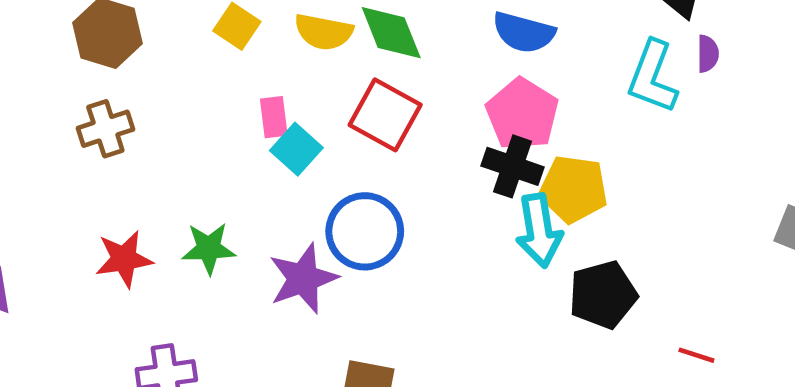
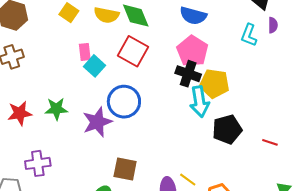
cyan L-shape: (653, 77) -> (249, 35), size x0.7
red line: (696, 355) -> (270, 142), moved

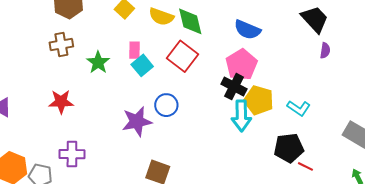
cyan L-shape: (249, 35) -> (299, 108), moved, turned -85
blue circle: (124, 102) -> (166, 105), size x0.7
green star: (56, 109) -> (98, 62), moved, turned 30
black pentagon: (227, 129) -> (289, 148), moved

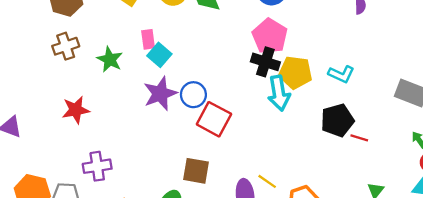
red square: (182, 56) -> (214, 119), moved
purple star: (137, 121) -> (160, 94), moved

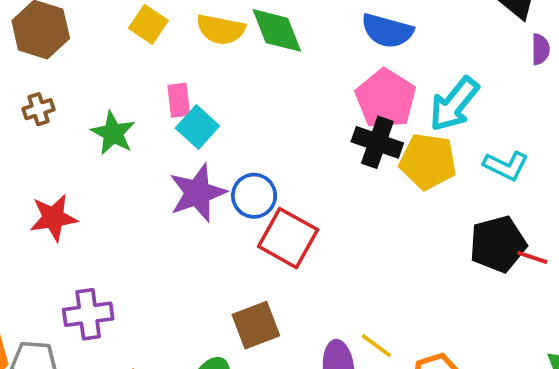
brown cross: (66, 46) -> (39, 109), size x0.7
cyan arrow: (279, 93) -> (454, 104), moved, turned 48
red line: (359, 138) -> (532, 257), moved
brown square: (196, 171) -> (256, 325), turned -32

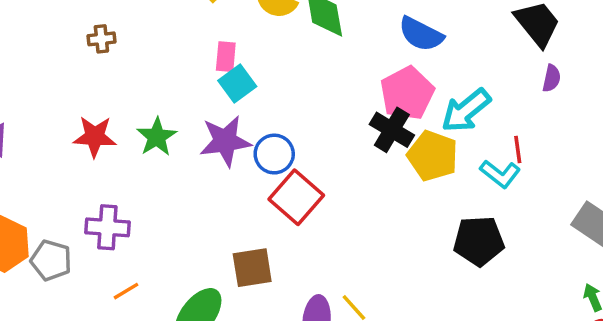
green star: (113, 133) -> (157, 137), moved
red line: (532, 257) -> (518, 149), moved, turned 52

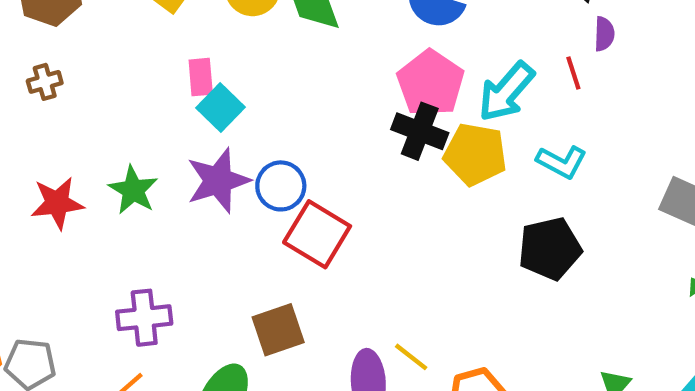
red line: (518, 149) -> (573, 73), moved
purple cross: (107, 227) -> (144, 318), moved

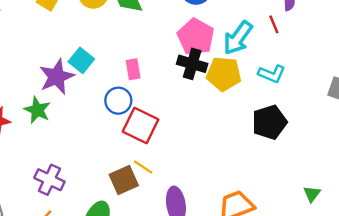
pink rectangle: (201, 77) -> (133, 69), moved
purple star: (218, 181) -> (57, 77), moved
purple cross: (144, 318) -> (49, 180), turned 36
yellow line: (411, 357) -> (143, 167), moved

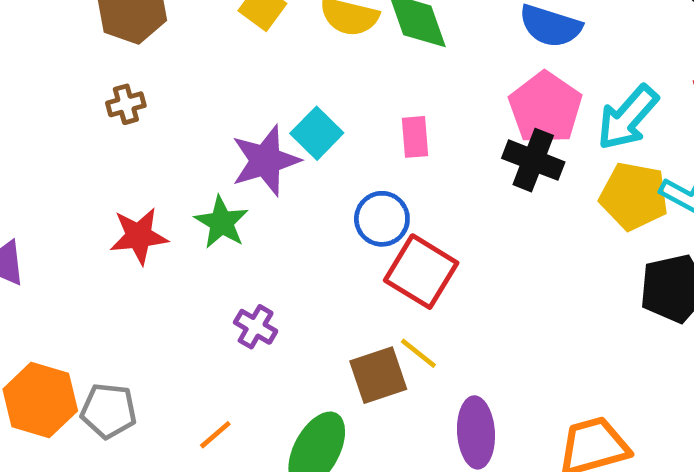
pink rectangle: (133, 69) -> (415, 137), moved
yellow pentagon: (224, 74) -> (634, 196), moved
purple cross: (49, 180) -> (256, 327), moved, size x0.7

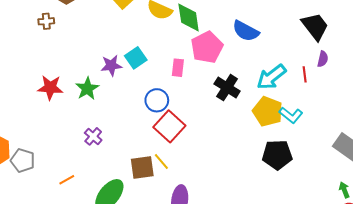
brown cross: (126, 104) -> (46, 21), moved
pink pentagon: (545, 108) -> (207, 47), moved
purple star: (265, 161) -> (111, 65), size x0.7

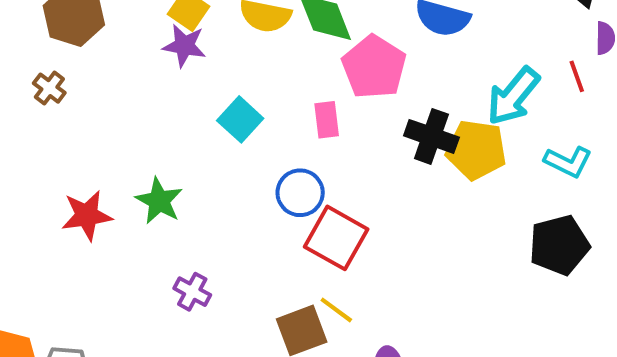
brown cross: (46, 21) -> (49, 88), turned -35
purple star: (111, 65) -> (184, 46), moved, turned 30
yellow pentagon: (268, 112) -> (476, 150), moved

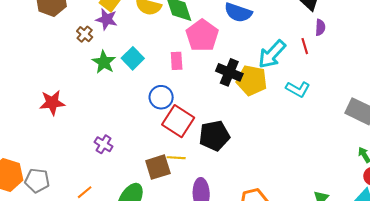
brown cross: (49, 88) -> (85, 34), moved
green star: (159, 201) -> (104, 62), moved
black pentagon: (559, 245) -> (214, 136), moved
yellow line: (336, 310) -> (176, 158), turned -36

